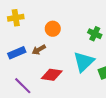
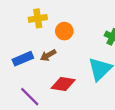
yellow cross: (16, 18) -> (38, 18), moved

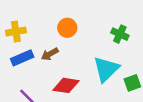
yellow cross: (38, 18) -> (16, 32), moved

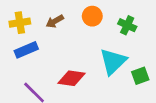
orange circle: (67, 28) -> (92, 16), moved
brown arrow: (50, 54) -> (55, 21), moved

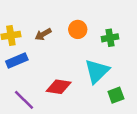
green cross: (127, 25) -> (110, 38), turned -35
green square: (140, 76) -> (116, 95), moved

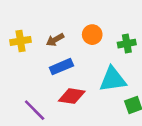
blue rectangle: (17, 60) -> (61, 67), moved
cyan triangle: (97, 71) -> (113, 79), turned 36

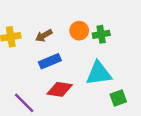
green cross: (127, 44) -> (101, 34), moved

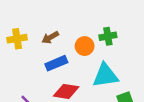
orange circle: (79, 31) -> (85, 46), moved

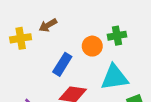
brown arrow: (50, 37) -> (48, 25), moved
blue rectangle: (56, 63) -> (62, 64), turned -35

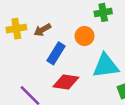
brown arrow: (48, 25) -> (42, 30), moved
green cross: (117, 36) -> (103, 12), moved

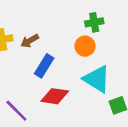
orange circle: (85, 36) -> (85, 46), moved
cyan triangle: (106, 66) -> (97, 79), turned 40

